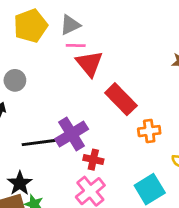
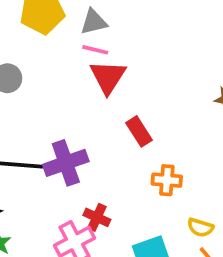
red rectangle: (121, 99) -> (139, 131), size x0.7
red cross: (93, 160) -> (97, 217), moved

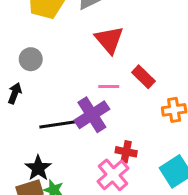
pink line: (95, 50) -> (109, 87), moved

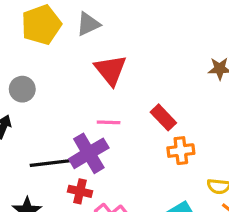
red rectangle: (143, 77) -> (163, 117), moved
red cross: (126, 152) -> (80, 191), moved

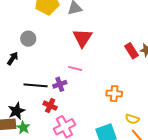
red rectangle: (163, 117) -> (132, 51), moved
purple cross: (89, 153) -> (60, 84), size x0.6

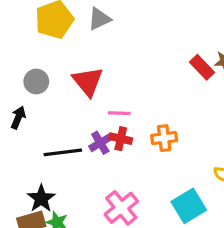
red triangle: (82, 38) -> (88, 82), moved
orange cross: (114, 94) -> (164, 138), moved
red cross: (50, 106) -> (121, 139), moved

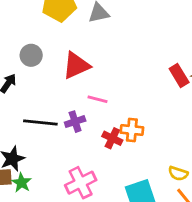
red triangle: (88, 82) -> (76, 65), turned 32
red cross: (121, 139) -> (112, 138), moved

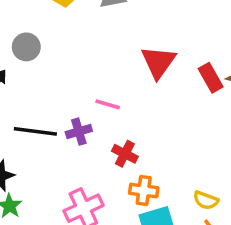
red triangle: (76, 65) -> (158, 62), moved, turned -32
orange cross: (132, 130) -> (144, 191), moved

